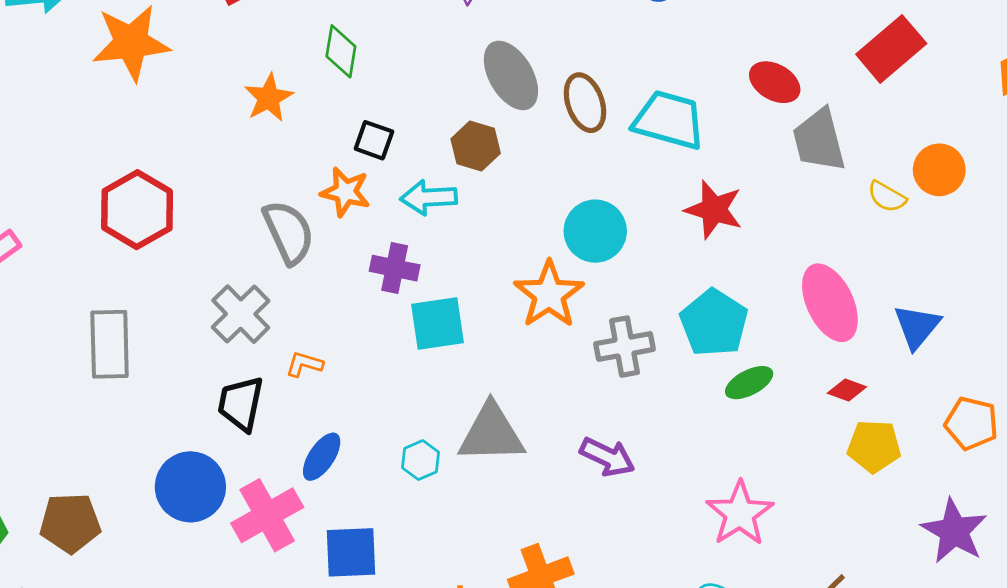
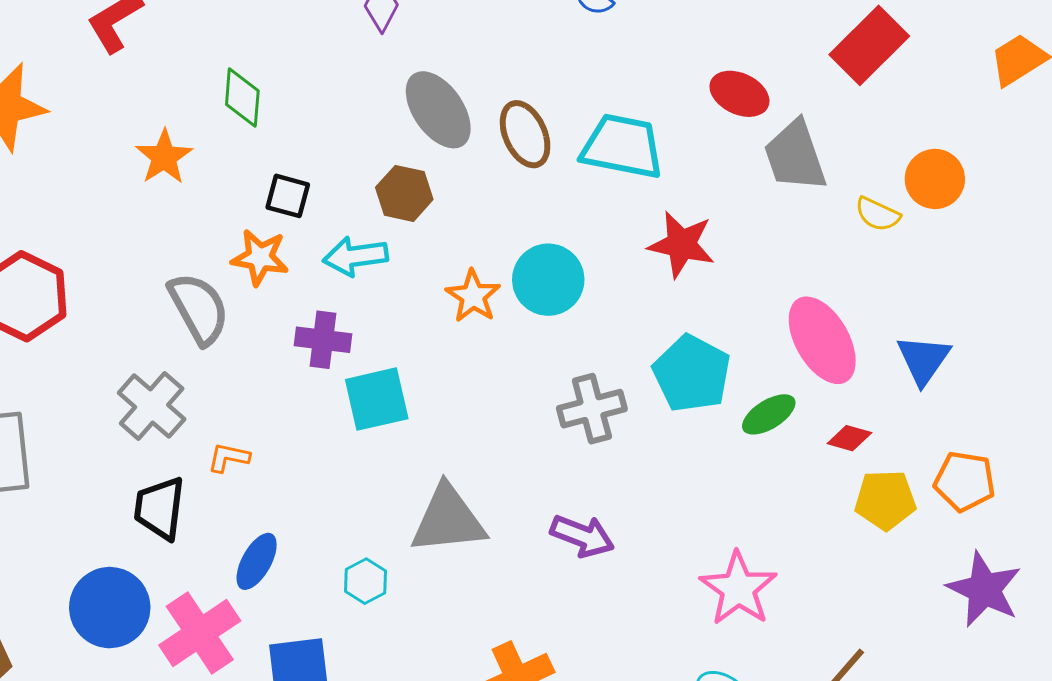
orange star: (549, 294) -> (473, 296), moved, size x0.7
green ellipse: (749, 383) -> (769, 414), moved
orange pentagon: (971, 423) -> (965, 481), moved
cyan hexagon: (421, 460) -> (366, 581), moved

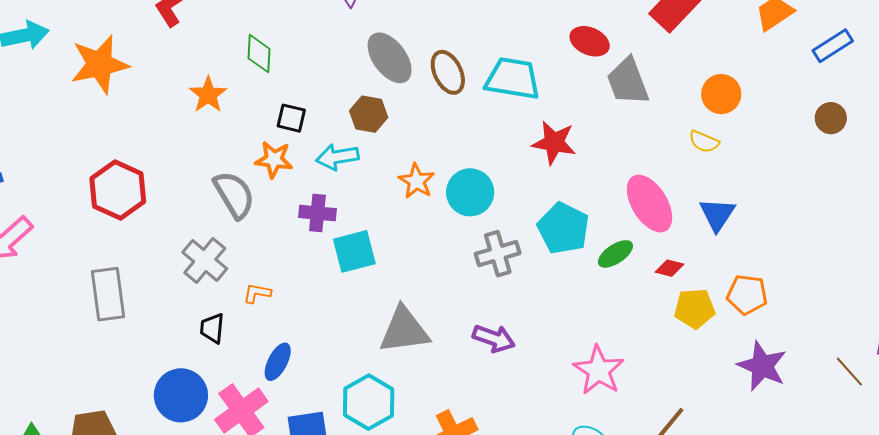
yellow semicircle: (878, 214) -> (704, 142), moved
cyan circle: (548, 280) -> (470, 192), moved
black trapezoid: (160, 508) -> (212, 328), size x0.7
cyan hexagon: (366, 581) -> (369, 402), moved, size x1.8

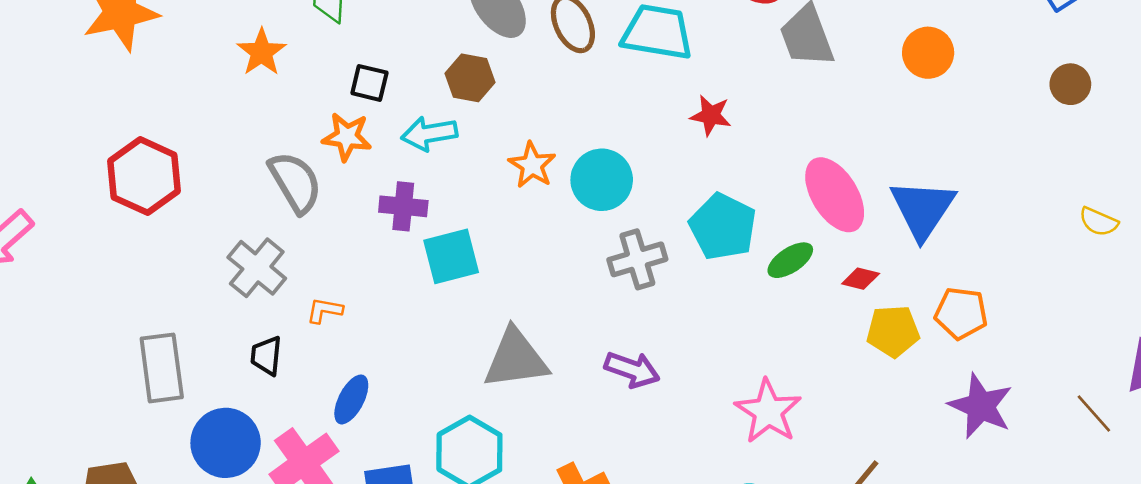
yellow semicircle: (704, 142) -> (1099, 222), moved
red star: (554, 143) -> (711, 115), size x0.7
blue triangle: (717, 214) -> (923, 209), size x1.4
gray rectangle: (108, 294) -> (162, 368), moved

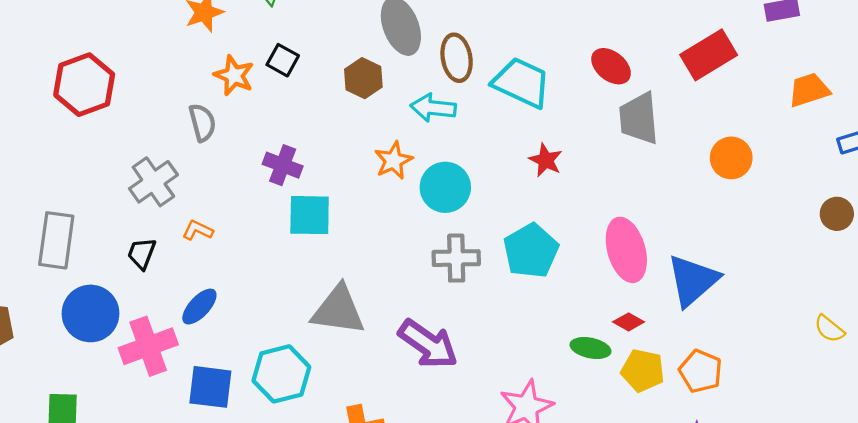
cyan arrow: (429, 134) -> (433, 108), moved
orange star: (347, 137) -> (234, 75), moved
gray semicircle: (295, 182) -> (202, 123), size x0.7
green ellipse: (790, 260) -> (590, 348), moved, turned 30
purple arrow: (632, 370) -> (428, 344), size x1.4

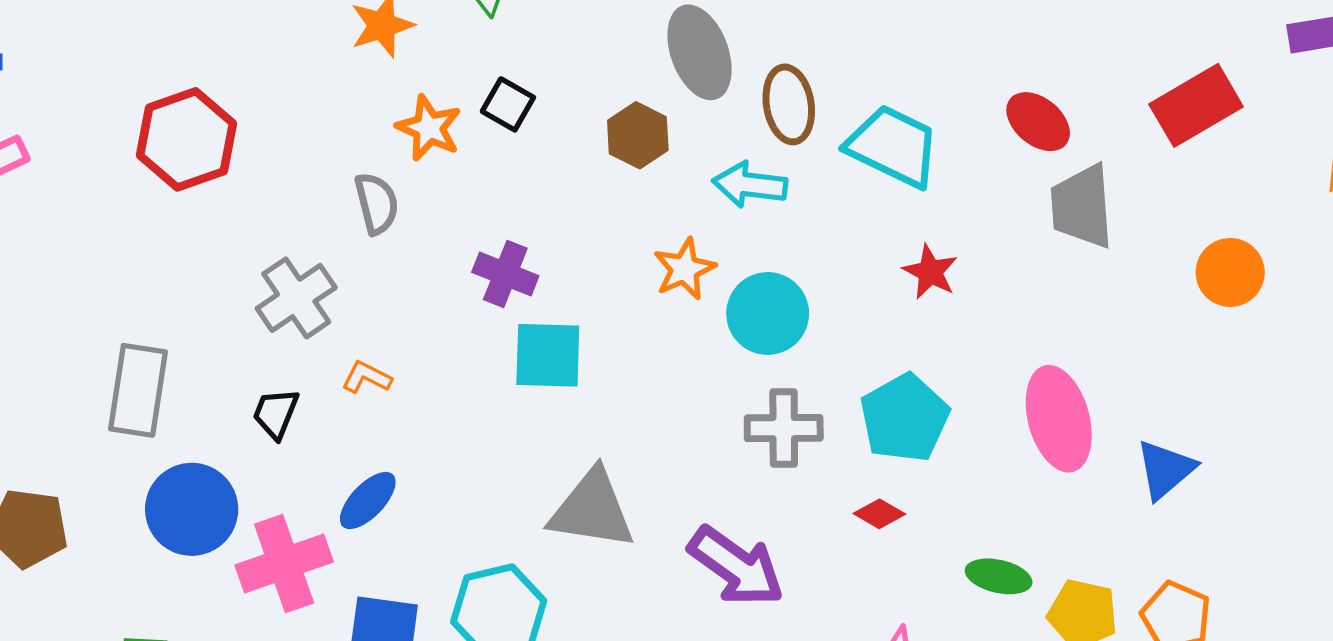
blue triangle: (693, 280) -> (1165, 469), size x0.7
red diamond: (629, 322) -> (879, 514), moved

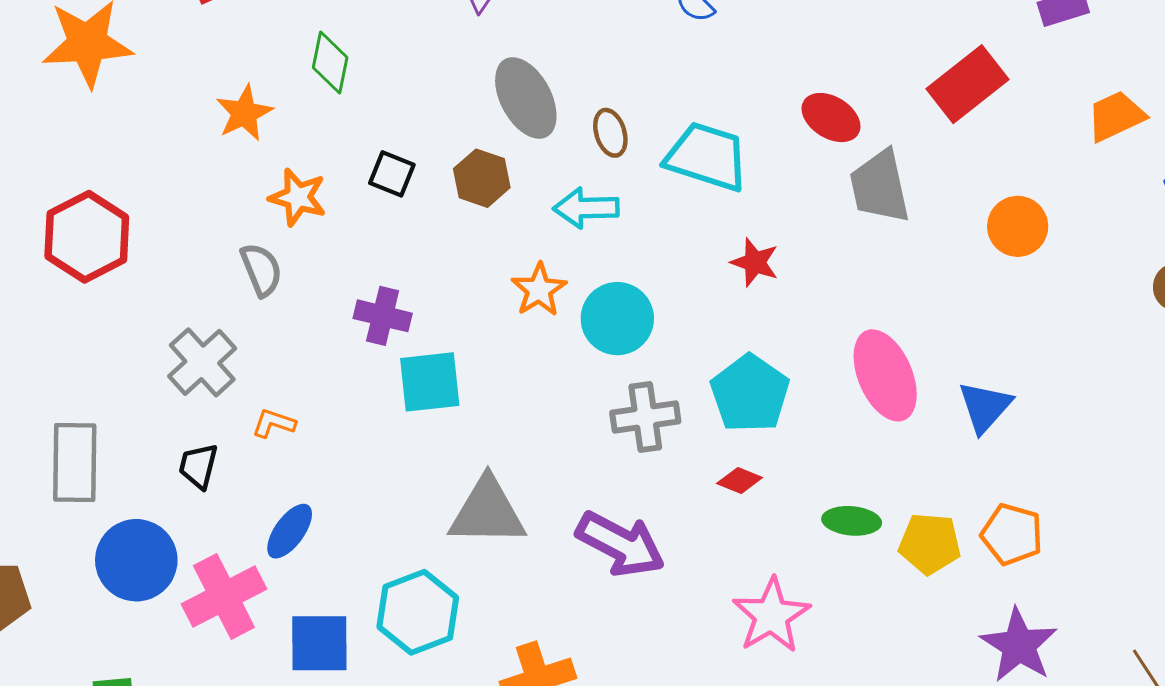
black square: (508, 104) -> (392, 174), moved
brown ellipse: (789, 104) -> (610, 133), size x0.7

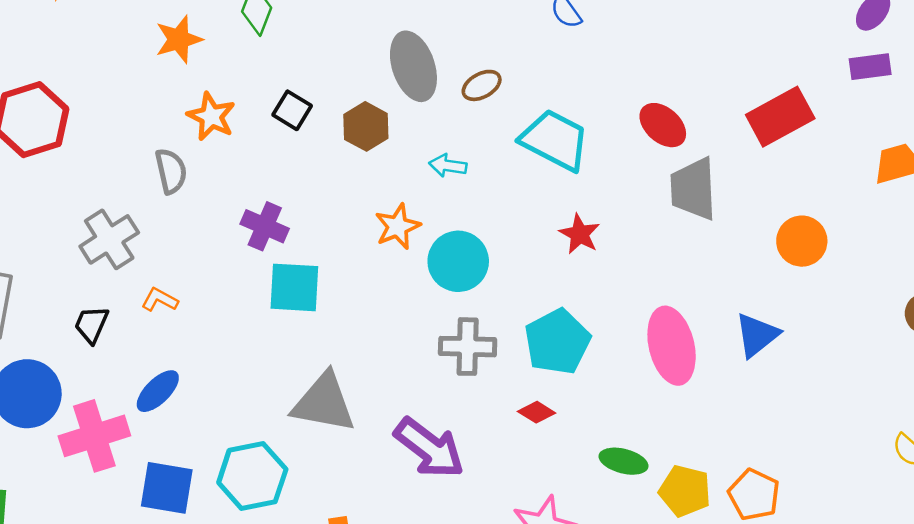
brown ellipse: (610, 133) -> (482, 85), moved, turned 69
cyan arrow: (586, 208) -> (448, 166), size x0.7
blue triangle: (985, 407) -> (757, 335), moved

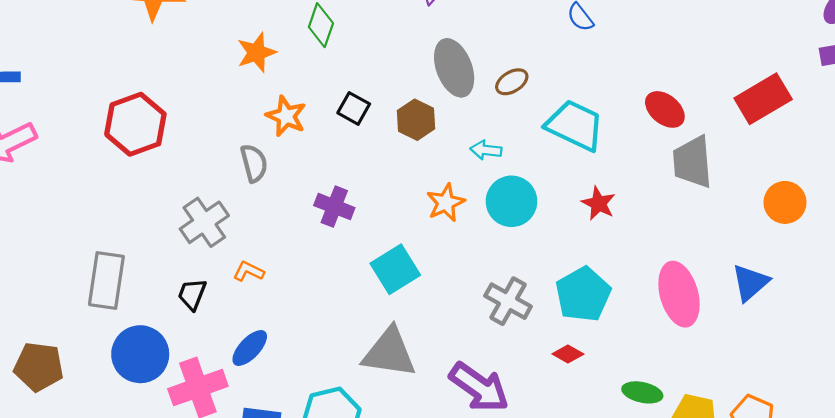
cyan circle: (458, 261) -> (512, 201), moved
cyan square: (294, 287) -> (395, 269), moved, turned -33
gray cross: (468, 347) -> (508, 301), turned 30

